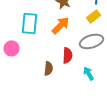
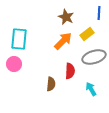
yellow rectangle: (93, 16) -> (87, 34), moved
cyan rectangle: (29, 23) -> (19, 39), moved

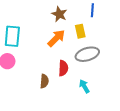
yellow rectangle: (87, 34) -> (80, 31), turned -64

